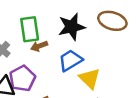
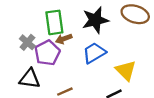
purple pentagon: (22, 78) -> (47, 53), moved
yellow triangle: (90, 78) -> (126, 70), moved

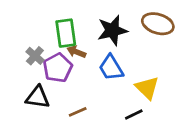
brown arrow: (64, 39) -> (76, 52), turned 42
blue trapezoid: (94, 53) -> (111, 68), turned -90

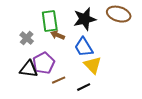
purple pentagon: (58, 68) -> (44, 63), moved
yellow triangle: (147, 88) -> (93, 65), moved
black line: (134, 115) -> (84, 87), moved

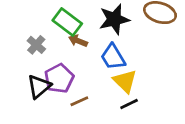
green rectangle: (50, 21) -> (67, 22), turned -45
black triangle: (29, 69) -> (39, 87), turned -48
black line: (84, 87) -> (129, 104), moved

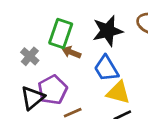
green rectangle: (67, 22) -> (61, 34), turned 72
yellow triangle: (125, 81) -> (118, 93), turned -30

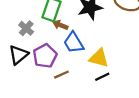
blue trapezoid: (106, 68) -> (74, 43), moved
black triangle: (32, 98) -> (18, 55), moved

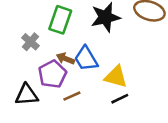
brown arrow: (60, 25) -> (65, 59), moved
black triangle: (18, 55) -> (27, 95), moved, turned 35

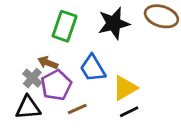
gray cross: (30, 42) -> (32, 78), moved
brown arrow: (65, 59) -> (48, 63), moved
yellow triangle: (116, 77) -> (125, 88), turned -45

